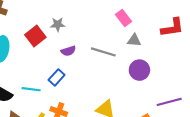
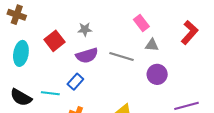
gray star: (58, 24) -> (85, 29), moved
red L-shape: (172, 28) -> (190, 32), turned -40
purple semicircle: (68, 51) -> (87, 56), size x1.5

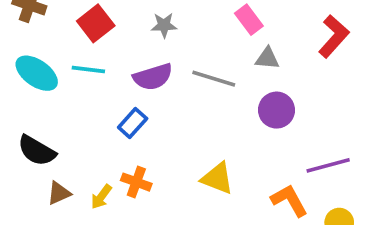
gray star: (85, 29) -> (164, 25), moved
red square: (54, 41) -> (96, 23), moved
cyan ellipse: (21, 53) -> (37, 73), turned -65
cyan line: (50, 93) -> (88, 69), moved

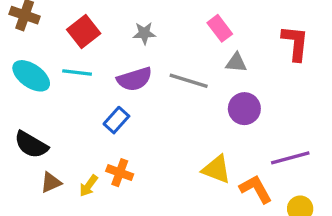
red L-shape: (334, 36) -> (295, 43), turned -36
yellow triangle: (217, 178) -> (216, 169), moved

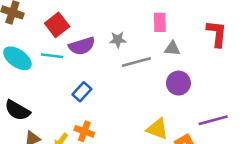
pink rectangle: (220, 28) -> (160, 22), turned 36
gray star: (144, 33) -> (118, 40), moved
purple semicircle: (134, 79) -> (82, 46), moved
gray line: (189, 81) -> (136, 62), turned -32

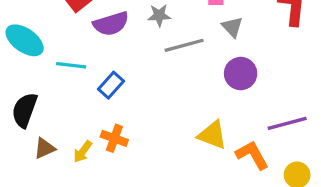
gray triangle: (172, 48) -> (232, 27), turned 42
cyan line: (52, 56) -> (71, 65), moved
black semicircle: (17, 110) -> (25, 110), turned 80

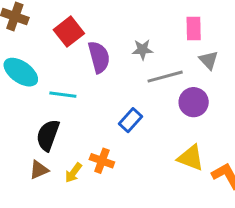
purple semicircle: (111, 24) -> (99, 57), turned -88
purple circle: (241, 74) -> (194, 102), moved
blue rectangle: (111, 85) -> (130, 120), moved
black semicircle: (25, 110) -> (48, 135), moved

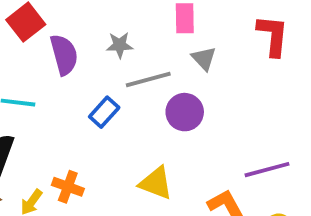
blue rectangle: (130, 120) -> (104, 112), moved
yellow triangle: (191, 158) -> (156, 183), moved

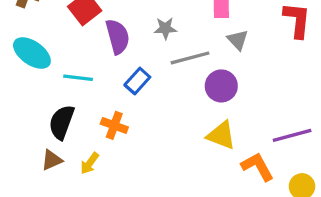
blue rectangle: (104, 112) -> (137, 81), moved
yellow triangle: (156, 183) -> (221, 135), moved
orange cross: (68, 187) -> (114, 125), moved

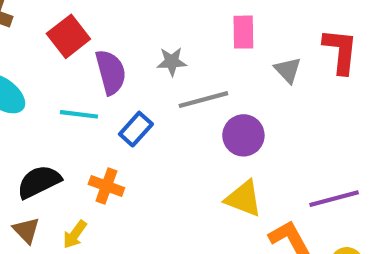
gray triangle: (238, 40) -> (288, 70), moved
cyan line: (78, 78) -> (79, 114), moved
black semicircle: (62, 122) -> (39, 182), turned 44
brown triangle: (52, 160) -> (26, 230), turned -50

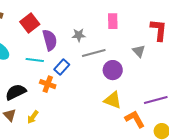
gray triangle: (288, 70) -> (139, 51), moved
orange cross: (106, 186) -> (48, 84), moved

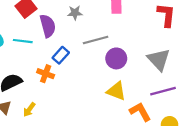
gray star: (79, 35) -> (75, 13), moved
gray triangle: (139, 51) -> (159, 60), moved, size x1.6
cyan line: (35, 60) -> (23, 41), moved

